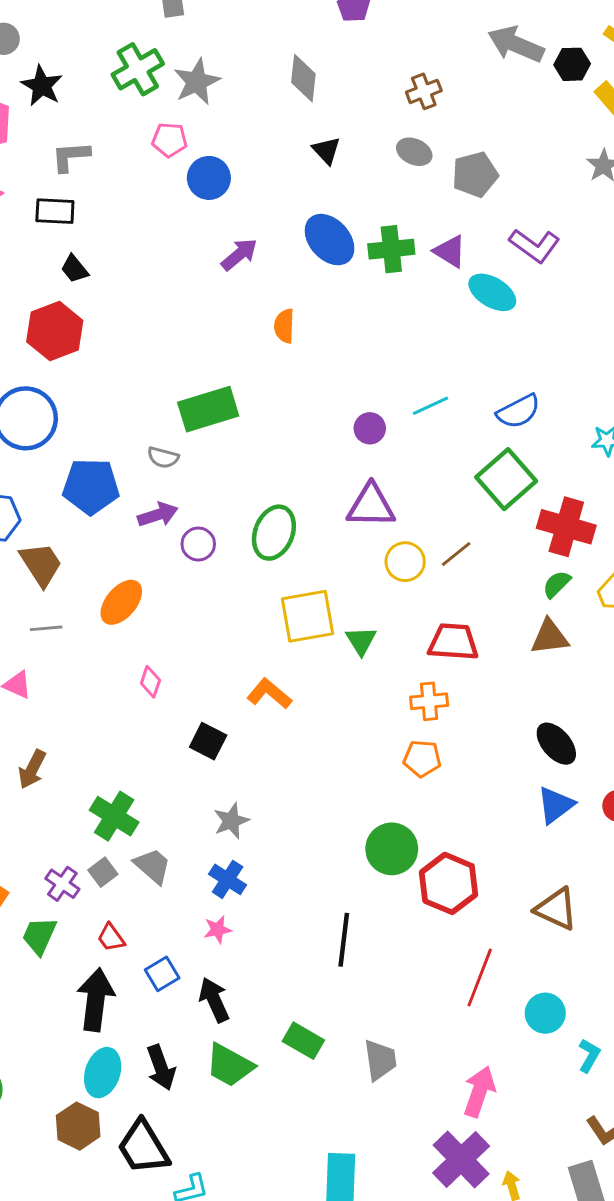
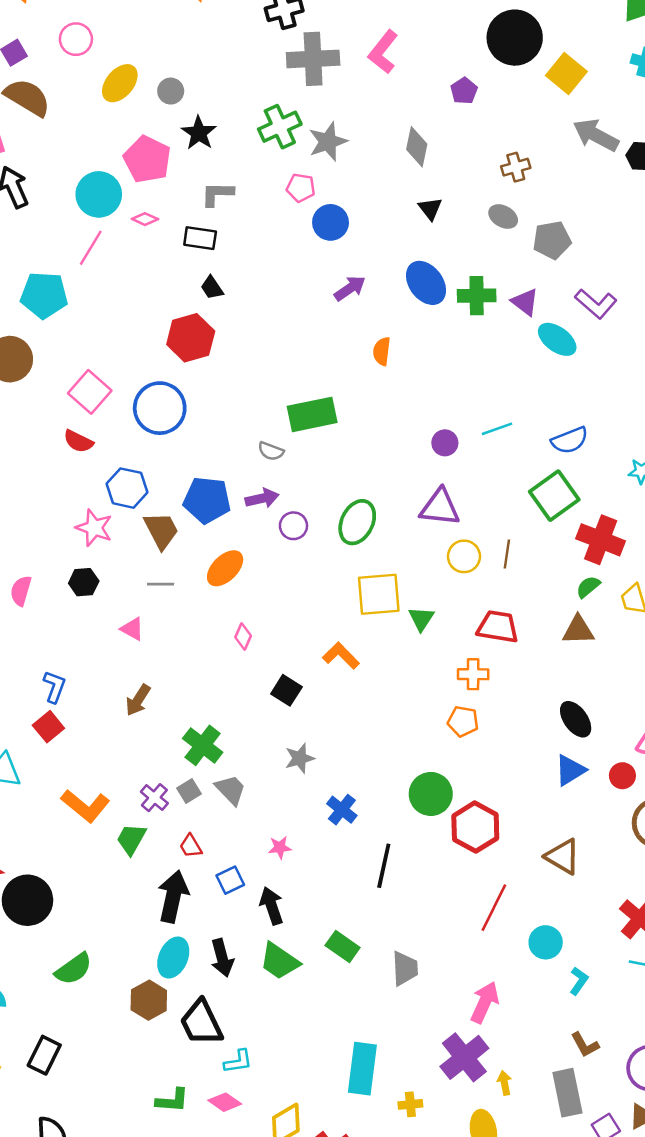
blue pentagon: (91, 486) -> (207, 500), moved
brown line: (456, 554) -> (507, 554), turned -48
blue cross: (228, 879) -> (342, 810), moved

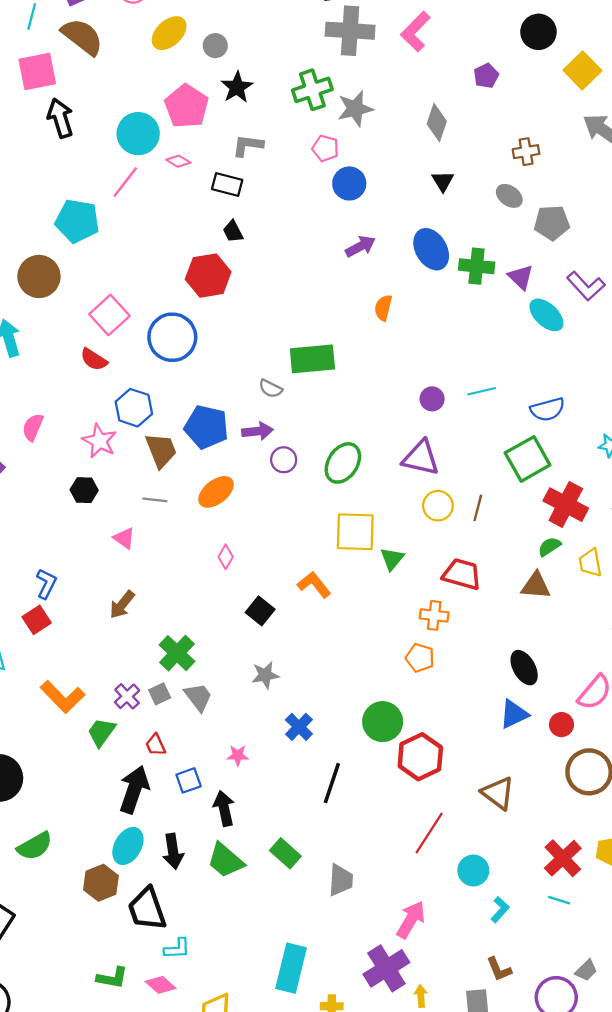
black circle: (515, 38) -> (538, 32), size x0.7
pink semicircle: (21, 591) -> (33, 427), moved

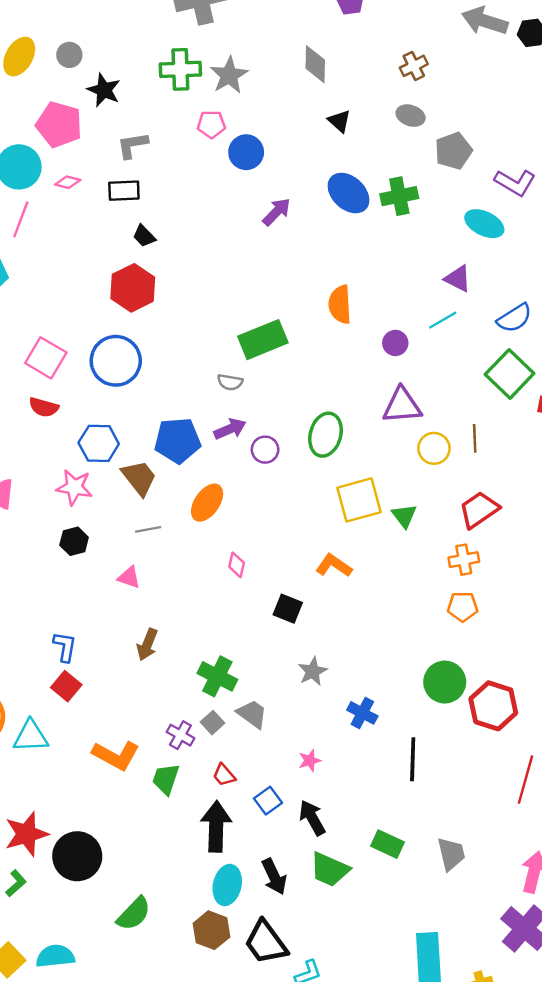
green cross: (312, 90) -> (180, 69), turned 33
gray pentagon: (552, 223) -> (453, 151), moved
purple triangle: (521, 277) -> (458, 279), moved
orange semicircle: (383, 308) -> (340, 304), moved, size x1.4
red trapezoid: (462, 574) -> (479, 510), turned -33

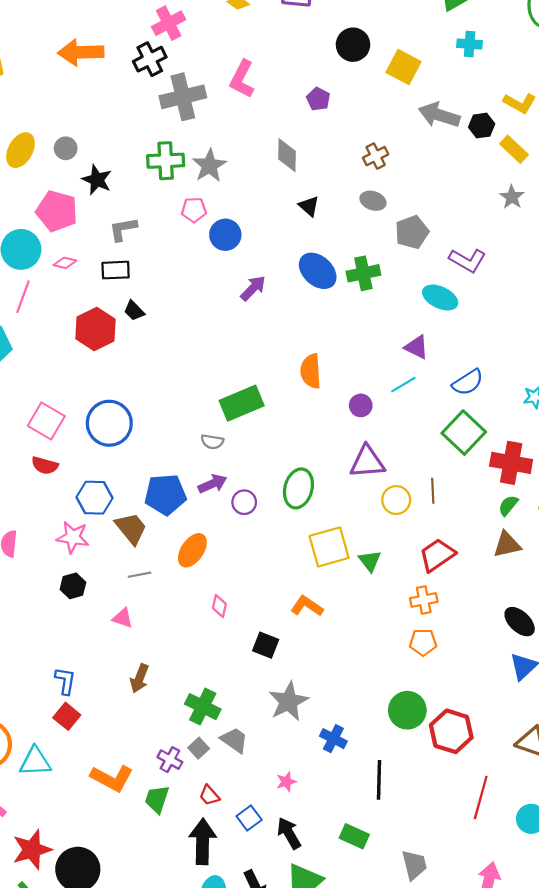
red hexagon: (133, 288) -> (95, 329), moved
gray star: (313, 671) -> (288, 701), size x1.5
green rectangle: (388, 844) -> (354, 836), moved

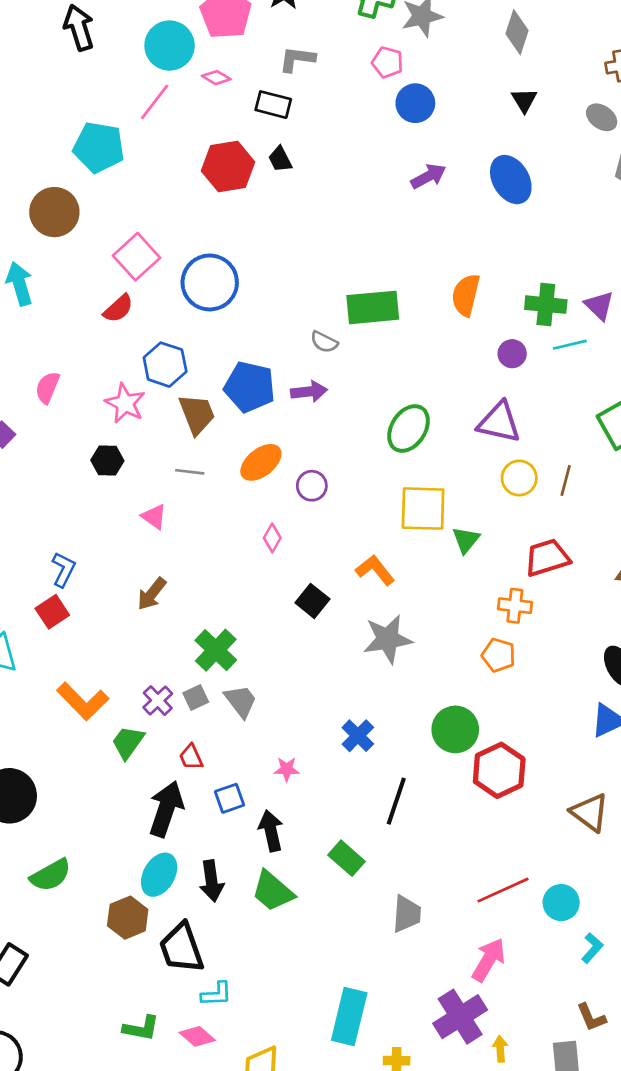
green cross: (363, 273) -> (546, 305), moved
red semicircle: (45, 465) -> (118, 309), turned -75
purple circle: (244, 502) -> (312, 486), moved
gray star: (288, 701) -> (388, 639), moved
red line: (481, 798) -> (503, 890), moved, turned 33

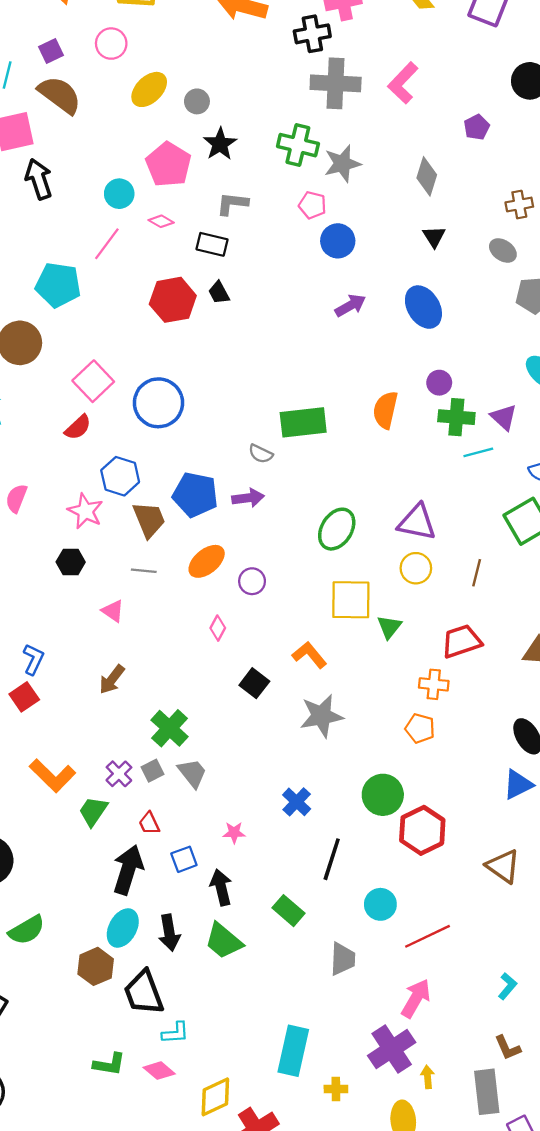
cyan circle: (170, 46) -> (119, 194), size x0.7
purple circle: (512, 354) -> (439, 383), moved
yellow circle: (519, 478) -> (416, 568), moved
cyan circle: (561, 903) -> (380, 904), moved

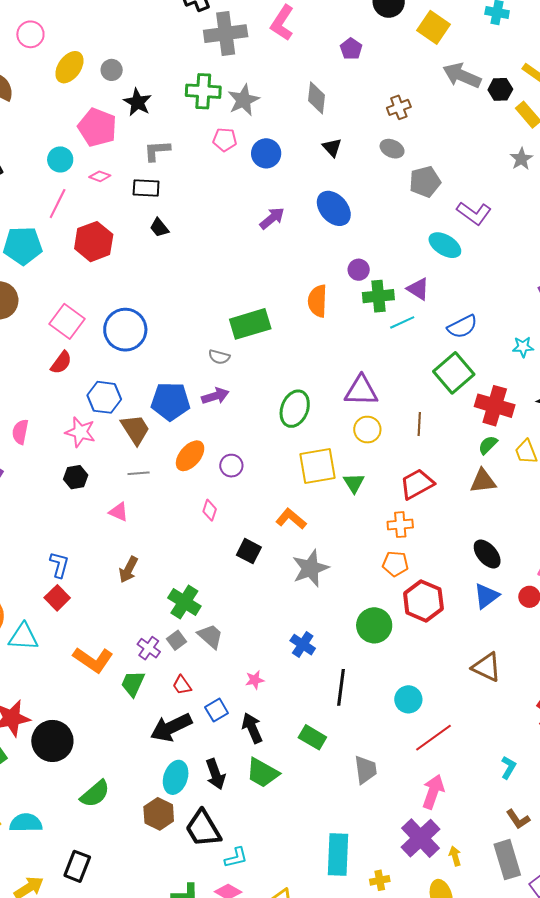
blue circle: (338, 241) -> (266, 153), moved
red hexagon: (173, 300) -> (94, 242), moved
red hexagon: (422, 830) -> (423, 601), moved
black arrow: (128, 870) -> (171, 727), turned -123
cyan circle: (380, 904) -> (408, 699), moved

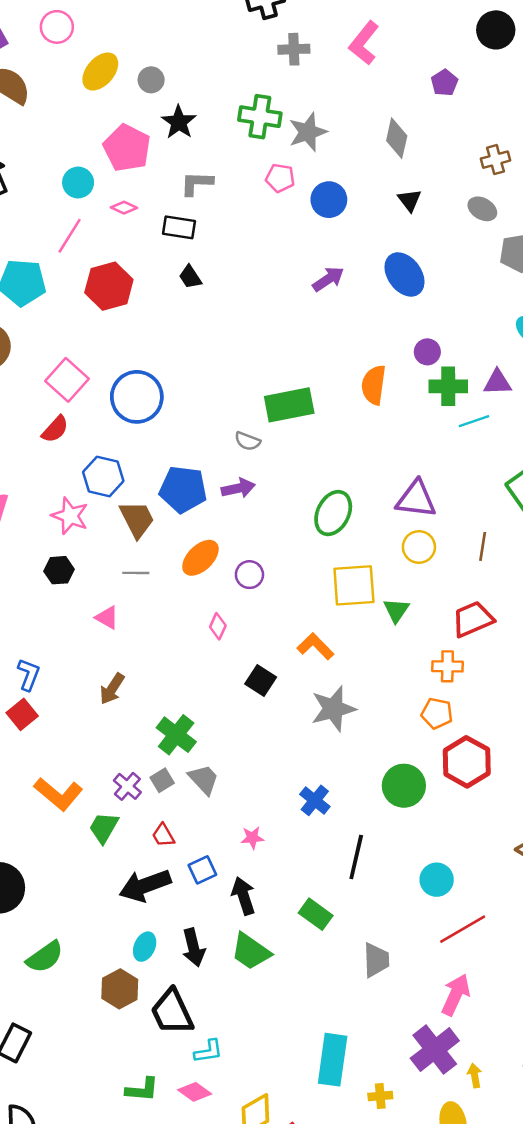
gray cross: (226, 34) -> (294, 49), size x0.6
purple triangle: (418, 289) -> (497, 382), turned -40
cyan ellipse: (176, 777) -> (145, 947), size x0.7

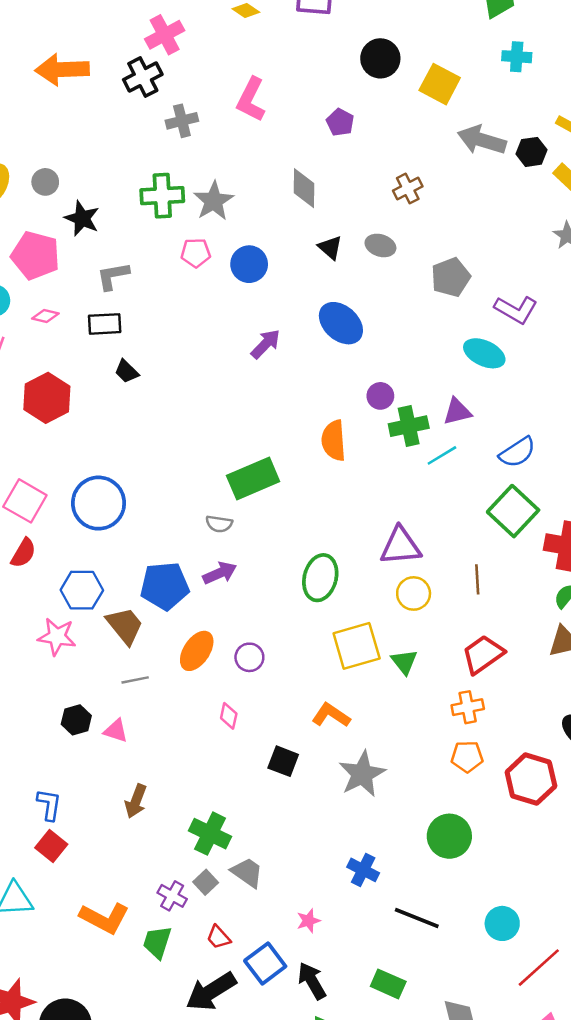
gray ellipse: (482, 209) -> (380, 245), moved
black hexagon: (59, 570) -> (76, 720), moved
red hexagon: (467, 762) -> (531, 779), moved
black line: (356, 857) -> (417, 918), turned -69
blue square: (202, 870) -> (265, 964), size x1.4

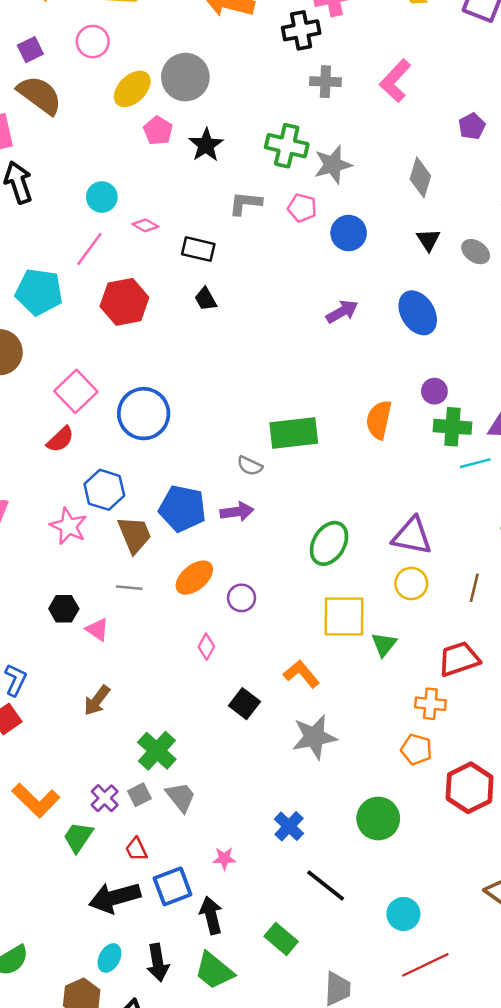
gray circle: (45, 182) -> (185, 77), moved, size x1.8
pink pentagon: (35, 255) -> (158, 131), moved, size x0.6
gray L-shape: (113, 276) -> (245, 203), moved

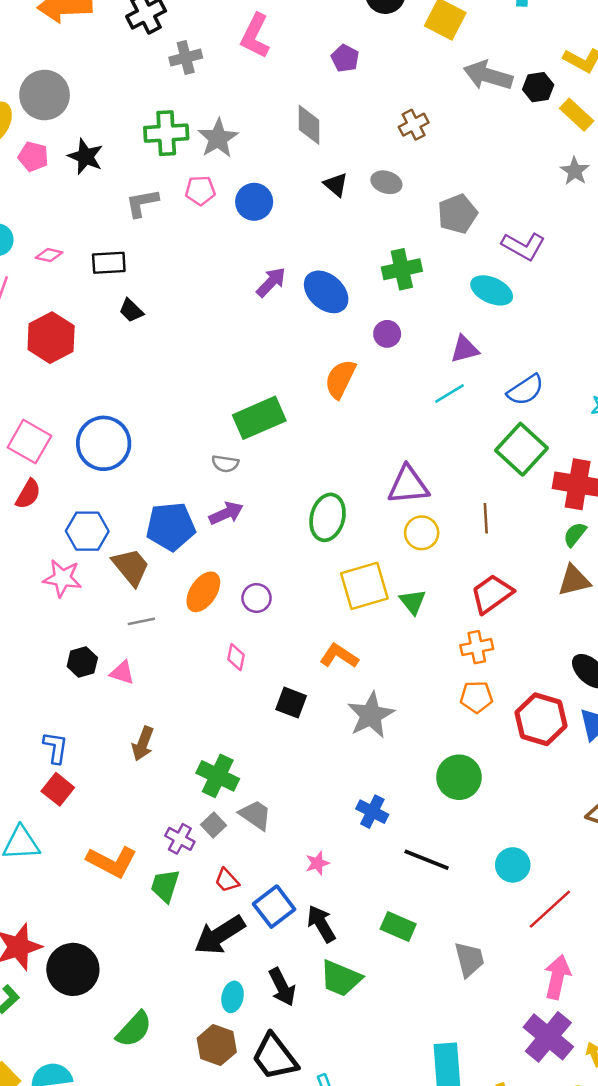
blue ellipse: (418, 313) -> (326, 292), moved
orange semicircle: (379, 420) -> (340, 379), turned 30
green cross: (452, 427) -> (402, 269), moved

